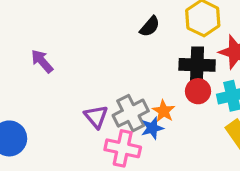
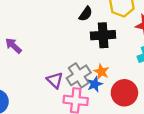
black cross: (197, 65) -> (103, 35), moved
red circle: (198, 91) -> (124, 93), moved, size x1.5

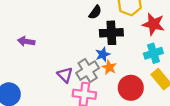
purple arrow: (13, 46) -> (26, 41), turned -35
blue star: (95, 84) -> (103, 54), moved

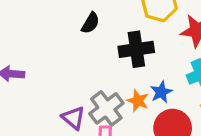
black semicircle: (95, 12) -> (90, 23), moved
blue star: (103, 54) -> (161, 92), moved

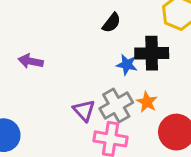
blue star: (161, 92) -> (127, 65), moved, turned 30

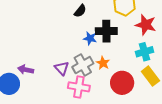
purple arrow: (31, 61) -> (26, 70), moved

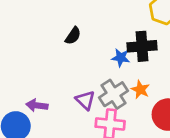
black semicircle: (80, 11) -> (73, 36), moved

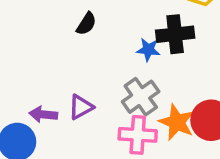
orange star: (140, 90) -> (177, 122), moved, size x1.5
purple triangle: (85, 100) -> (81, 107), moved, turned 50

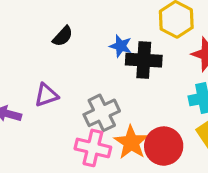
blue star: (148, 50) -> (121, 46), moved
purple triangle: (81, 107) -> (46, 95), moved

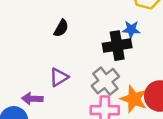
blue star: (121, 46) -> (131, 29), moved
black cross: (144, 60) -> (117, 46), moved

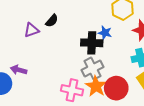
purple triangle: (59, 77) -> (31, 30), moved
gray cross: (105, 81) -> (92, 69), moved

